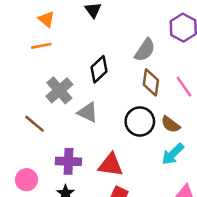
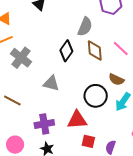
black diamond: (99, 69) -> (66, 51), moved
gray cross: (59, 90) -> (21, 58), moved
black circle: (140, 122) -> (96, 96), moved

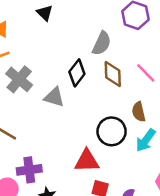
brown semicircle: (116, 79) -> (139, 112), turned 49
gray triangle: (51, 83) -> (54, 97), moved
purple cross: (44, 124) -> (29, 170), moved

